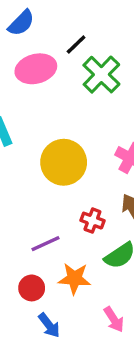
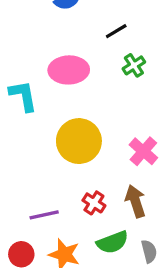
pink ellipse: (36, 69) -> (69, 70), moved
green cross: (101, 75) -> (134, 65), size x0.6

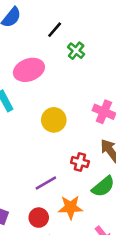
yellow circle: (79, 141) -> (54, 120), size x0.7

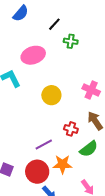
green cross: (76, 51) -> (71, 41), turned -32
red circle: (39, 218) -> (37, 172), size x1.5

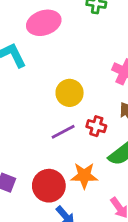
yellow circle: (51, 95) -> (70, 93), moved
purple line: (44, 145) -> (63, 132), moved

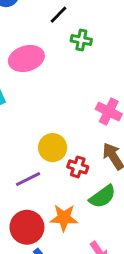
yellow circle: (70, 93) -> (53, 148), moved
purple line: (63, 132) -> (28, 179), moved

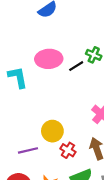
black line: (58, 15) -> (76, 66), moved

